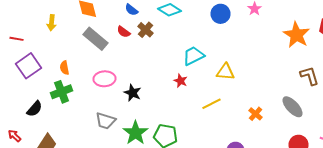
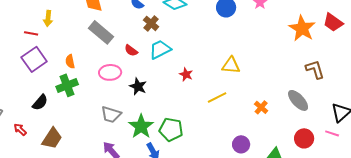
yellow arrow: (52, 23) -> (48, 18), moved
red semicircle: (124, 32) -> (131, 50), moved
red line: (16, 39) -> (31, 33), moved
cyan trapezoid: (194, 56) -> (160, 49), moved

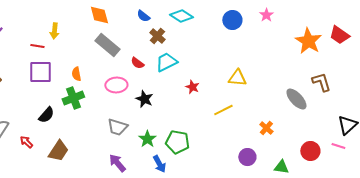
purple square: (34, 59) -> (40, 72), turned 35
gray ellipse: (298, 100) -> (296, 99), moved
orange cross: (261, 107) -> (266, 128), moved
green star: (141, 126) -> (147, 139), size x0.7

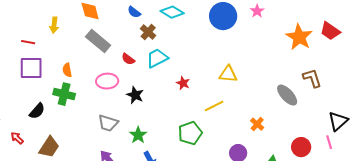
blue circle: (232, 20) -> (223, 16), size x1.4
yellow arrow: (54, 31) -> (54, 25), moved
green cross: (73, 98) -> (64, 94), turned 35
green pentagon: (177, 142) -> (190, 133), moved, turned -30
pink line: (338, 146) -> (329, 142), turned 56

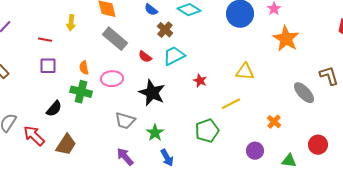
orange star: (299, 37) -> (286, 39), moved
purple square: (31, 68) -> (48, 66), size x0.7
pink ellipse: (107, 81) -> (112, 79), moved
black star: (135, 95) -> (152, 93), size x1.5
red arrow: (17, 138) -> (34, 136), size x1.6

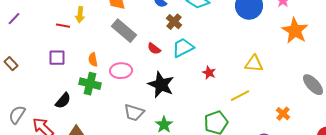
red line: (45, 40) -> (63, 26), moved

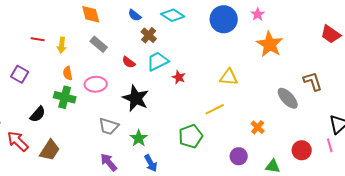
yellow arrow: (80, 15) -> (62, 45), moved
gray rectangle: (124, 31) -> (99, 44), size x0.7
purple square: (57, 58) -> (20, 74), moved, turned 30
red star: (209, 73) -> (179, 77), moved

